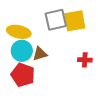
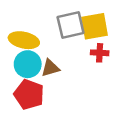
red cross: (85, 60) -> (100, 53), moved

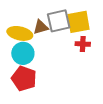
brown triangle: (50, 68) -> (41, 27), moved

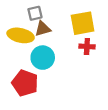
gray square: (59, 21) -> (35, 13), moved, size x0.6
cyan circle: (23, 53) -> (43, 58), moved

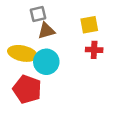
yellow square: (83, 23) -> (89, 25), size x0.7
yellow ellipse: (21, 35) -> (22, 53), moved

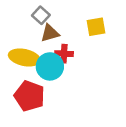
gray square: (38, 14) -> (41, 15), turned -35
red cross: (94, 50) -> (64, 54), moved

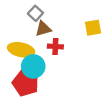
yellow square: (96, 27) -> (93, 28), moved
cyan circle: (50, 66) -> (33, 66), moved

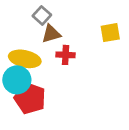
cyan circle: (33, 66) -> (17, 80), moved

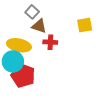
brown triangle: (51, 34) -> (39, 26), turned 35

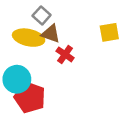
red cross: (50, 42) -> (65, 54), turned 32
yellow ellipse: (19, 45) -> (29, 38), moved

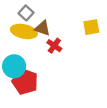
gray square: (42, 15) -> (26, 13), moved

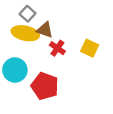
yellow square: (91, 27) -> (90, 48), moved, turned 35
red pentagon: (25, 82) -> (45, 86), moved

